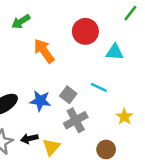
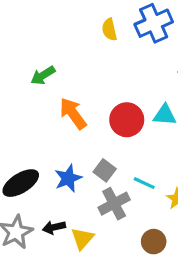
red circle: (85, 31) -> (127, 120), moved
cyan line: (99, 87) -> (144, 183), moved
blue star: (40, 101) -> (68, 178), turned -30

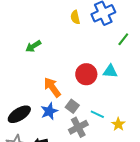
orange arrow: (73, 113) -> (52, 87), moved

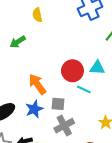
yellow semicircle: (75, 17) -> (37, 15), moved
gray square: (72, 106) -> (58, 104), turned -32
cyan line: (97, 114) -> (84, 89), moved

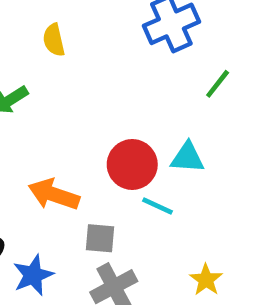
orange arrow: (37, 84) -> (54, 194), turned -35
blue star: (34, 109) -> (33, 275), moved

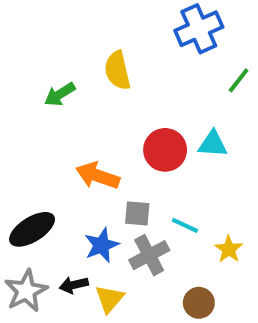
yellow semicircle: (54, 40) -> (117, 70), moved, size x1.4
cyan line: (158, 206) -> (185, 225), moved
blue star: (33, 275) -> (102, 245), moved

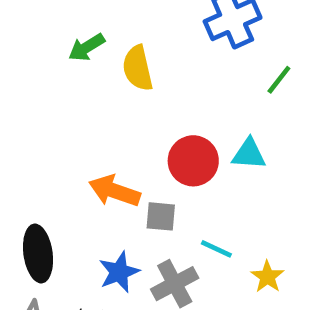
green arrow: (60, 94) -> (87, 47), moved
gray square: (137, 213) -> (161, 216), moved
black ellipse: (32, 229) -> (38, 254), turned -66

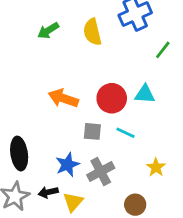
yellow semicircle: (138, 68) -> (92, 32), moved
orange arrow: (114, 191) -> (63, 98), moved
cyan line: (216, 249) -> (126, 133), moved

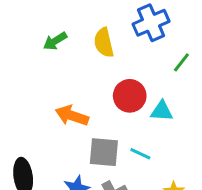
red circle: (112, 98) -> (130, 96), moved
gray square: (92, 131) -> (104, 152), size x1.5

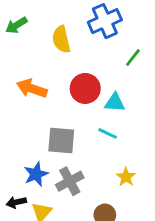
green arrow: (55, 41) -> (16, 25), moved
orange arrow: (72, 116) -> (32, 88), moved
cyan line: (140, 154) -> (108, 133), moved

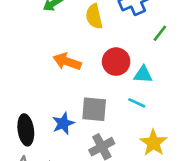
blue star: (36, 174) -> (63, 123), moved
yellow star: (126, 177) -> (153, 143), size x1.5

